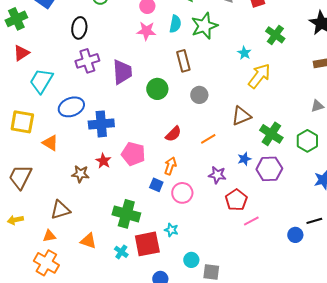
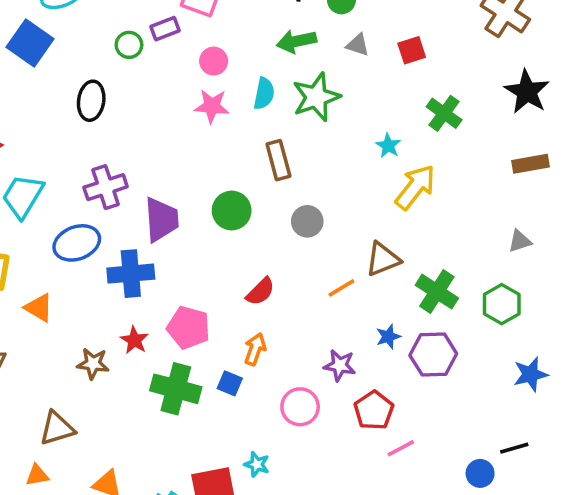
purple cross: (87, 61) -> (106, 187), moved
purple trapezoid: (122, 72) -> (161, 220), moved
orange line: (208, 139) -> (341, 288), moved
pink circle: (182, 193) -> (300, 407), moved
green cross: (126, 214) -> (176, 389), moved

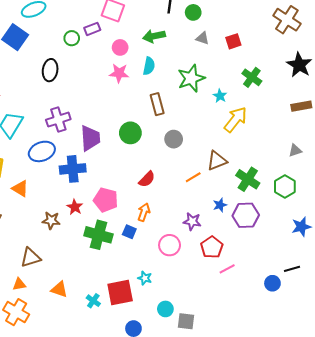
green arrow: (296, 41) -> (154, 36), moved
green star: (316, 97) -> (191, 78), moved

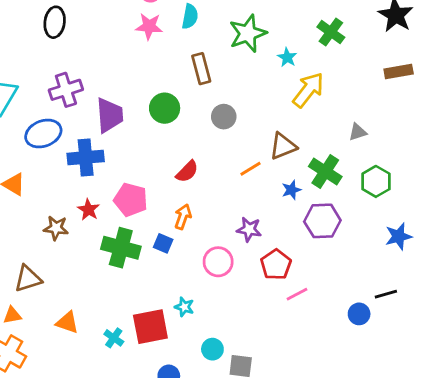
gray triangle: (295, 150) -> (358, 132), moved
blue star: (220, 205) -> (291, 190), moved

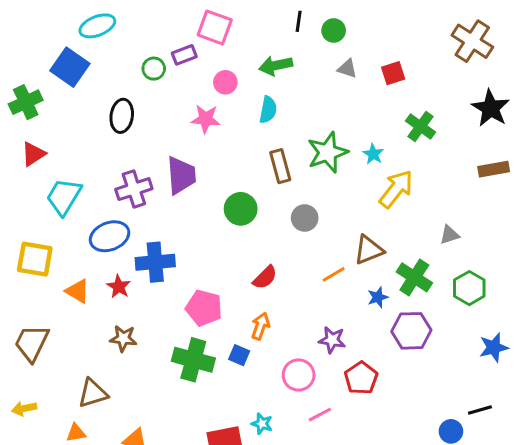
pink star: (149, 26) -> (206, 119), moved
green star: (248, 33) -> (327, 152), moved
purple trapezoid: (110, 115) -> (181, 175), moved
red star: (88, 210) -> (119, 287), moved
pink line: (297, 294) -> (320, 415), moved

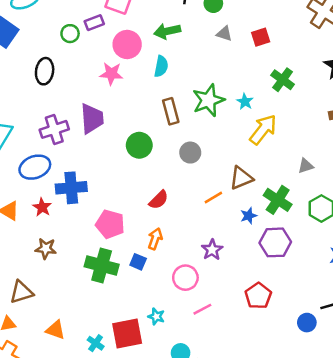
pink circle: (225, 82) -> (127, 44), size x1.5
purple star: (332, 340) -> (212, 250), turned 30
red pentagon: (361, 378) -> (258, 296), moved

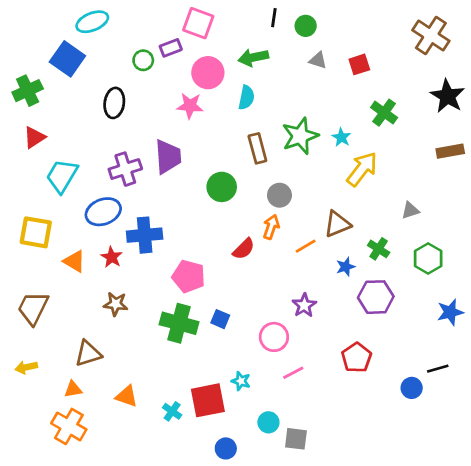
green cross: (278, 200) -> (379, 249), size x0.7
orange arrow: (155, 239) -> (271, 227), moved

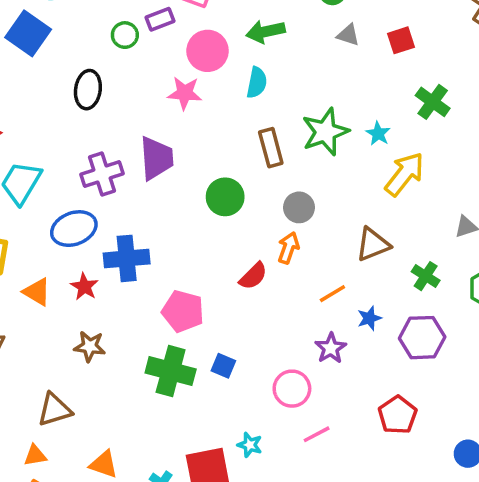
orange line: (306, 246) -> (332, 294), moved
blue star: (346, 267) -> (369, 318), moved

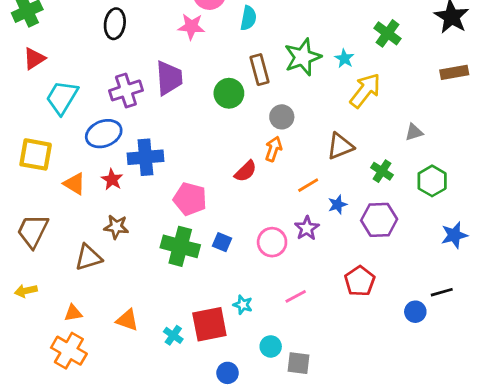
green circle: (225, 197) -> (229, 93), moved
pink circle: (292, 389) -> (272, 242), moved
brown triangle: (54, 410) -> (88, 257), moved

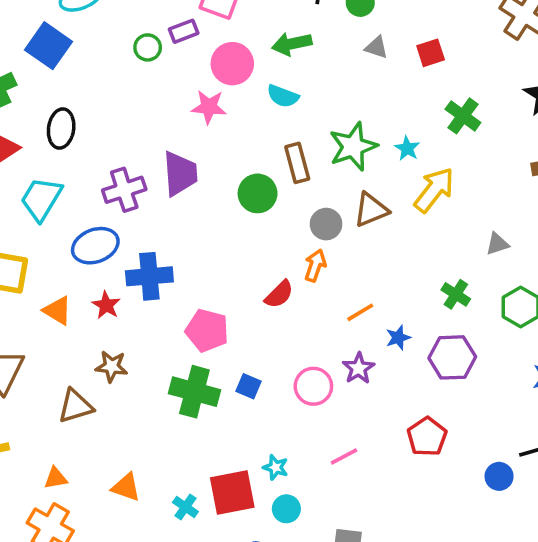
cyan semicircle: (248, 18) -> (283, 96), turned 100
black ellipse: (115, 24) -> (61, 129), moved
brown triangle: (340, 146) -> (371, 210), moved
cyan circle: (271, 346) -> (286, 509), moved

